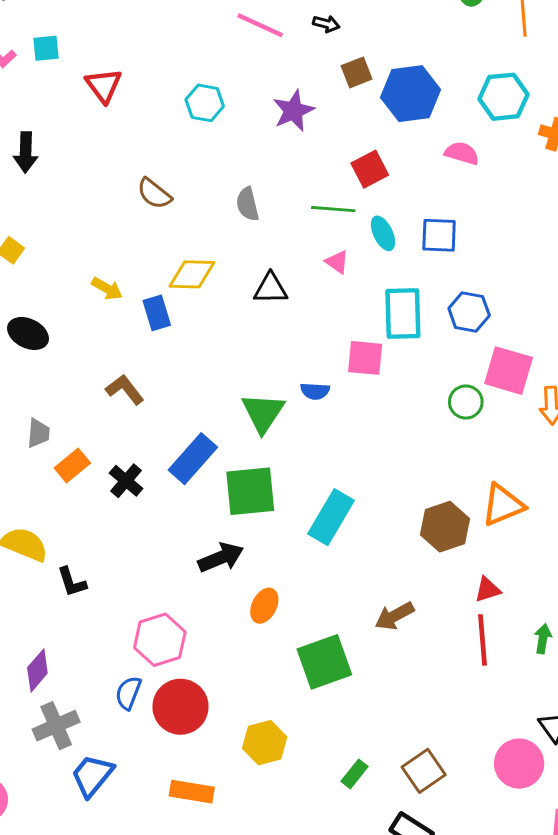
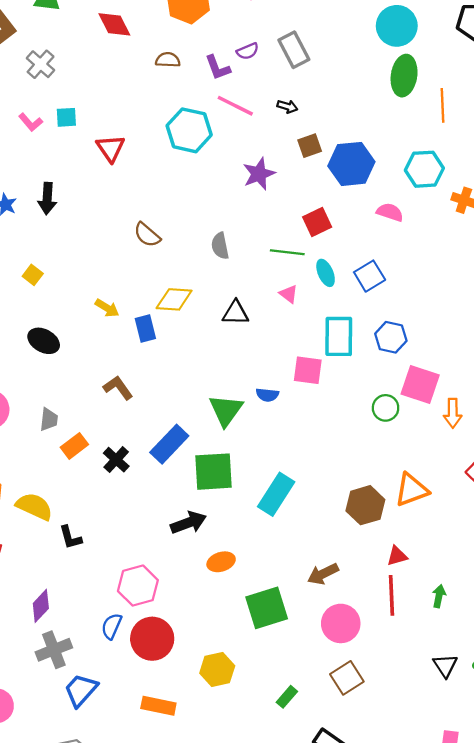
cyan hexagon: (205, 103) -> (189, 130), moved, size x1.5
blue square: (439, 235) -> (370, 276), turned -36
orange ellipse: (264, 606) -> (221, 562), turned 44
pink circle: (519, 764) -> (341, 623), moved
brown square: (424, 771) -> (347, 678), moved

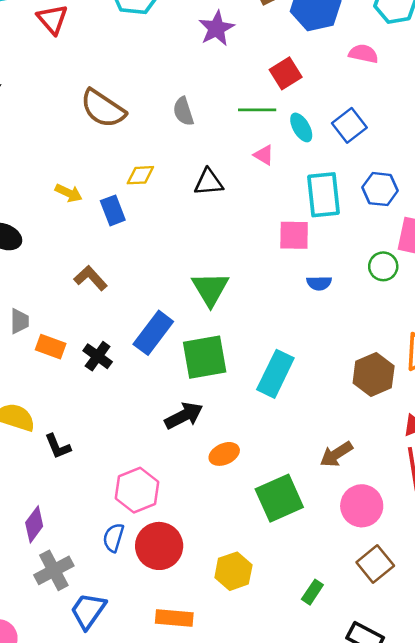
brown semicircle: (147, 235) -> (103, 109), size x1.5
yellow diamond: (174, 299) -> (140, 175), size x0.7
blue semicircle: (267, 395) -> (319, 283), moved
orange rectangle: (74, 446) -> (51, 347), turned 64

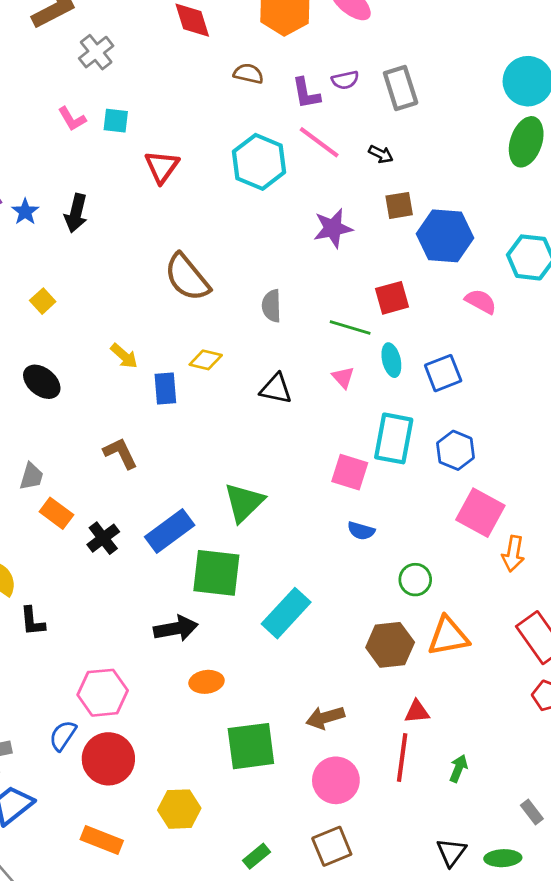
green circle: (383, 266) -> (415, 580), moved

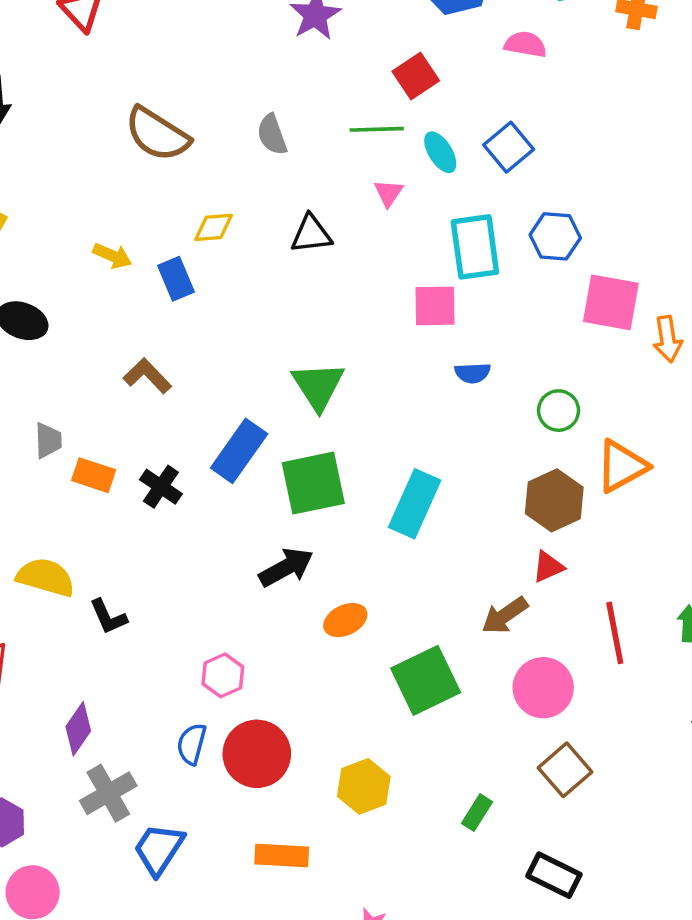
pink triangle: (343, 377) -> (388, 193), turned 35
pink hexagon: (103, 693) -> (223, 675), size x0.7
red triangle: (417, 712) -> (548, 567), moved

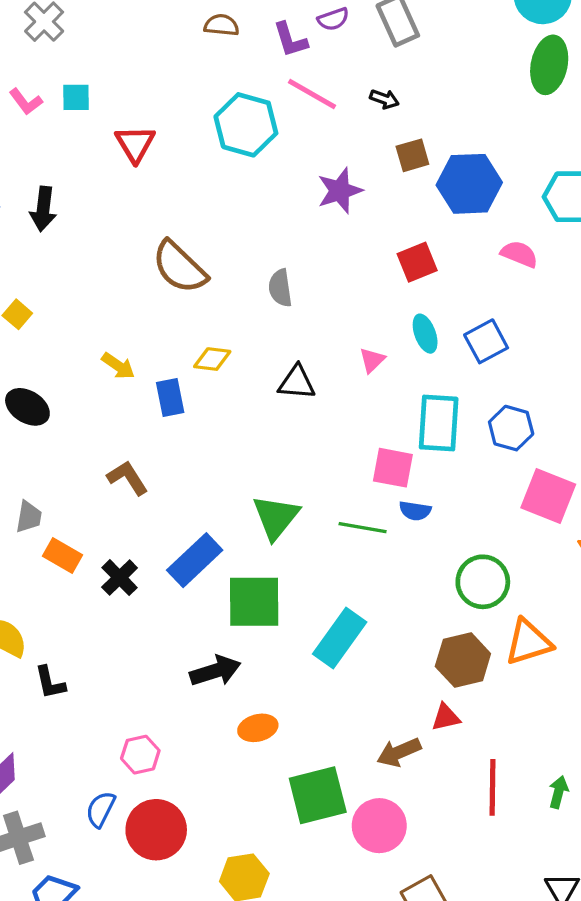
green line: (377, 129) -> (363, 528), moved
blue semicircle: (473, 373) -> (415, 511), moved
green circle: (559, 411) -> (483, 582), size x1.4
pink circle: (543, 688) -> (379, 826), moved

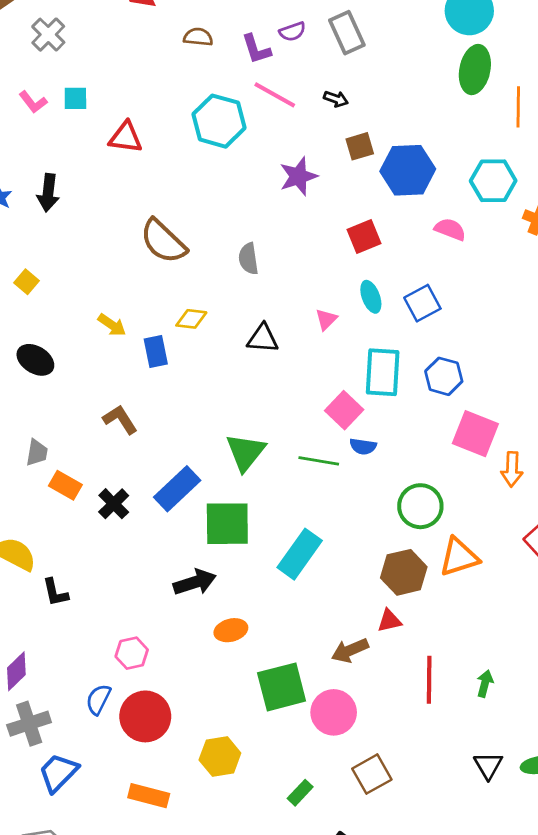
red triangle: (135, 144) -> (126, 137), turned -51
pink square: (393, 468) -> (344, 410), turned 33

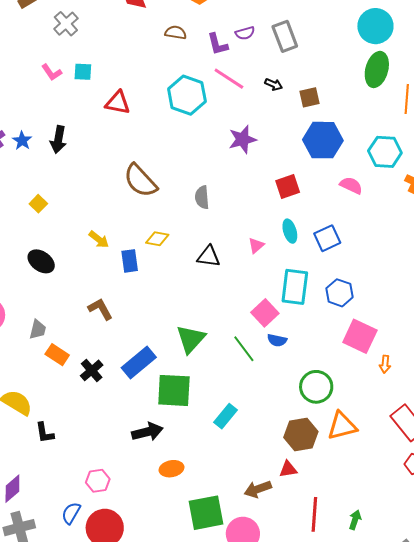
brown square: (360, 146) -> (309, 97), moved
green line: (319, 461) -> (244, 349), turned 40
orange arrow: (512, 469) -> (385, 364), size x0.7
cyan rectangle: (300, 554) -> (225, 416), size x0.7

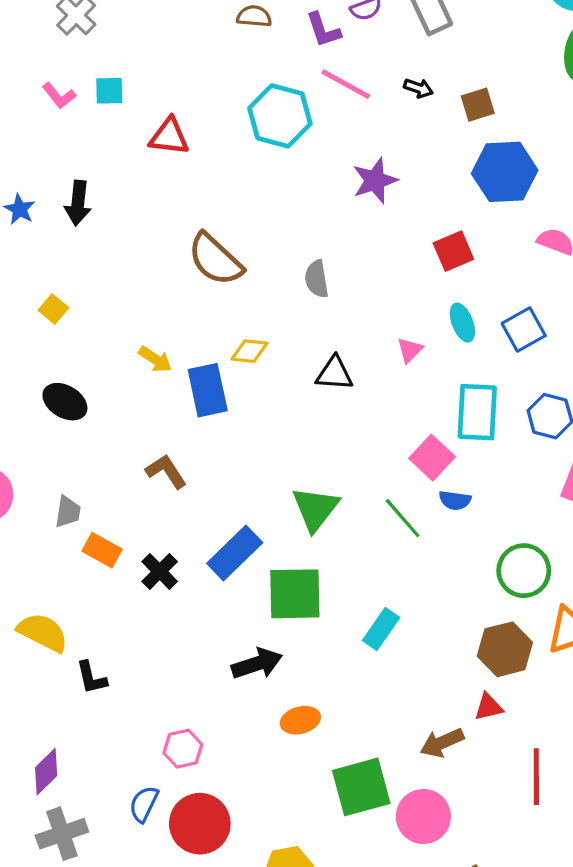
blue rectangle: (130, 261) -> (208, 390), size x1.4

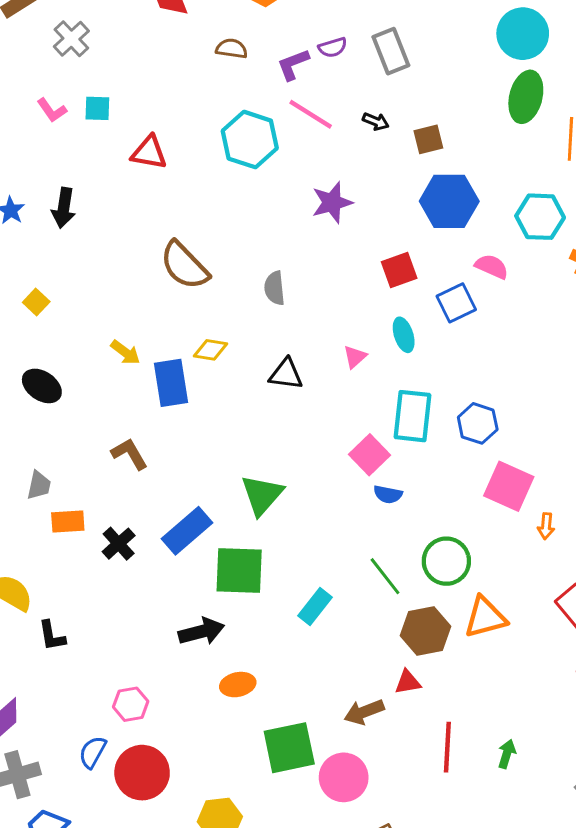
purple L-shape: (323, 30) -> (293, 64), turned 84
blue square: (524, 329) -> (456, 303), moved
green line: (403, 518) -> (385, 576), moved
orange rectangle: (102, 550) -> (68, 521), turned -36

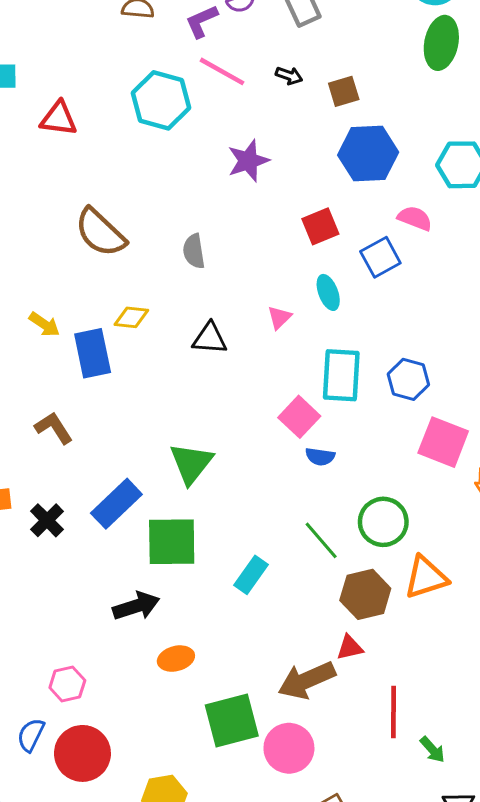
brown arrow: (364, 712) -> (307, 680), size x1.4
green arrow: (507, 754) -> (432, 750), moved, turned 124

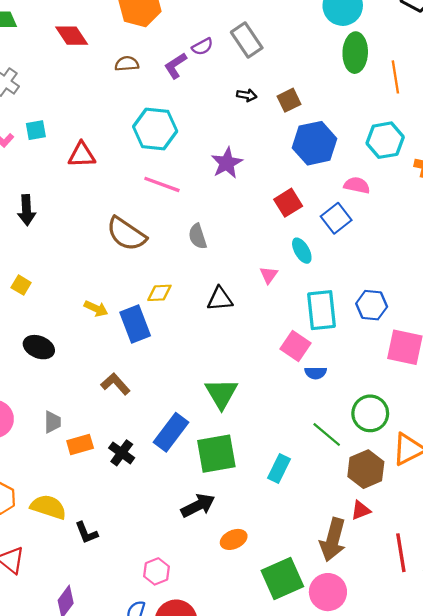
pink line: (222, 71) -> (162, 184), moved
brown arrow: (307, 680) -> (333, 540), turned -42

